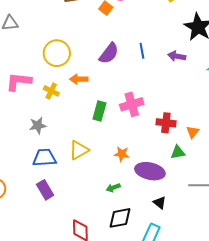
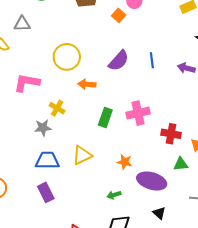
yellow cross: (51, 91) -> (57, 108), moved

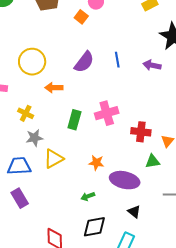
gray star: (43, 128) -> (34, 138), moved

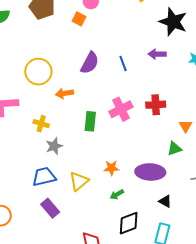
blue line: (117, 60) -> (123, 64), moved
red cross: (141, 132) -> (156, 105), moved
yellow triangle: (54, 159) -> (79, 181), moved
orange star: (96, 163) -> (111, 168), moved

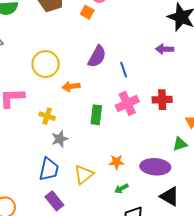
blue line: (123, 64) -> (124, 70), moved
blue trapezoid: (44, 177) -> (49, 169), turned 115
black triangle: (165, 201) -> (170, 196), size x1.5

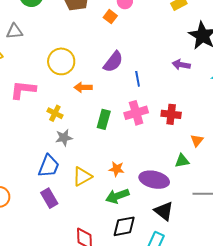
green arrow: (121, 189) -> (117, 196), size x1.6

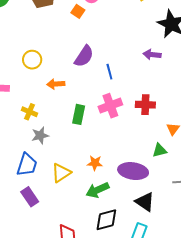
yellow circle: (61, 61) -> (32, 60), size x0.7

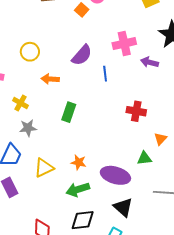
pink cross: (110, 106) -> (124, 44), moved

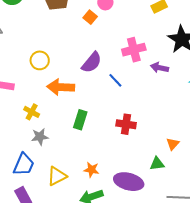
blue line: (105, 74) -> (115, 80), turned -35
orange arrow: (50, 79) -> (61, 87), size x1.5
red cross: (136, 111) -> (126, 124), moved

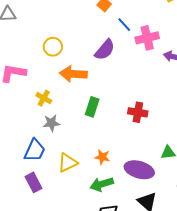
blue line: (115, 80) -> (124, 25), moved

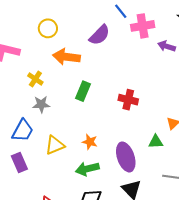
purple ellipse: (139, 170) -> (126, 157), turned 52

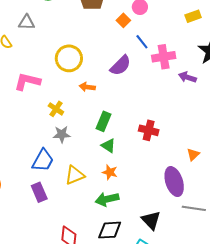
yellow circle: (48, 28) -> (69, 58), size x1.4
orange arrow: (66, 57) -> (87, 87), size x0.6
green triangle: (156, 142) -> (108, 146), moved, turned 35
purple ellipse: (126, 157) -> (174, 182), moved

